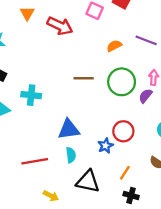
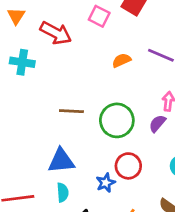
brown line: (84, 78) -> (71, 111), moved
green circle: (122, 82) -> (117, 120), moved
cyan cross: (31, 95) -> (22, 62), moved

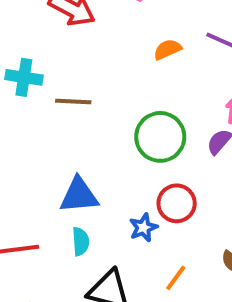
cyan cross: (22, 62) -> (24, 77), moved
brown line: (71, 111) -> (73, 101), moved

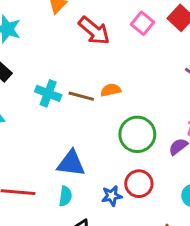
orange semicircle: (167, 49) -> (111, 90), moved
cyan cross: (24, 77) -> (48, 93), moved

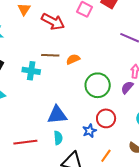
brown line: (81, 96) -> (50, 55), moved

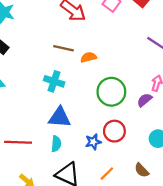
cyan cross: (31, 71) -> (54, 81), moved

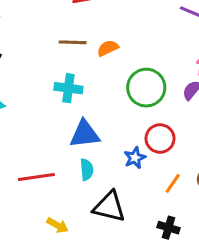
orange line: (107, 174) -> (173, 183), moved

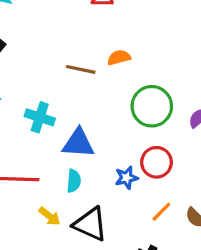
brown line: (73, 42) -> (81, 69), moved
cyan cross: (68, 88) -> (40, 117), moved
yellow arrow: (58, 225) -> (50, 216), moved

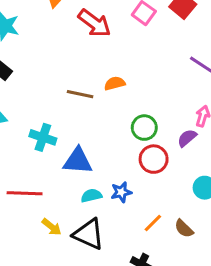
green circle: (152, 106) -> (144, 128), size x0.7
red circle: (156, 162) -> (154, 159), moved
cyan semicircle: (74, 181) -> (91, 196), moved, turned -108

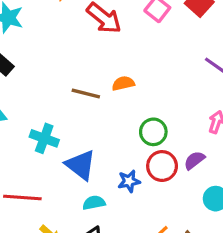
purple semicircle: (187, 138) -> (194, 160), moved
blue triangle: (78, 161) -> (81, 165), turned 32
blue star: (121, 192) -> (129, 181), moved

